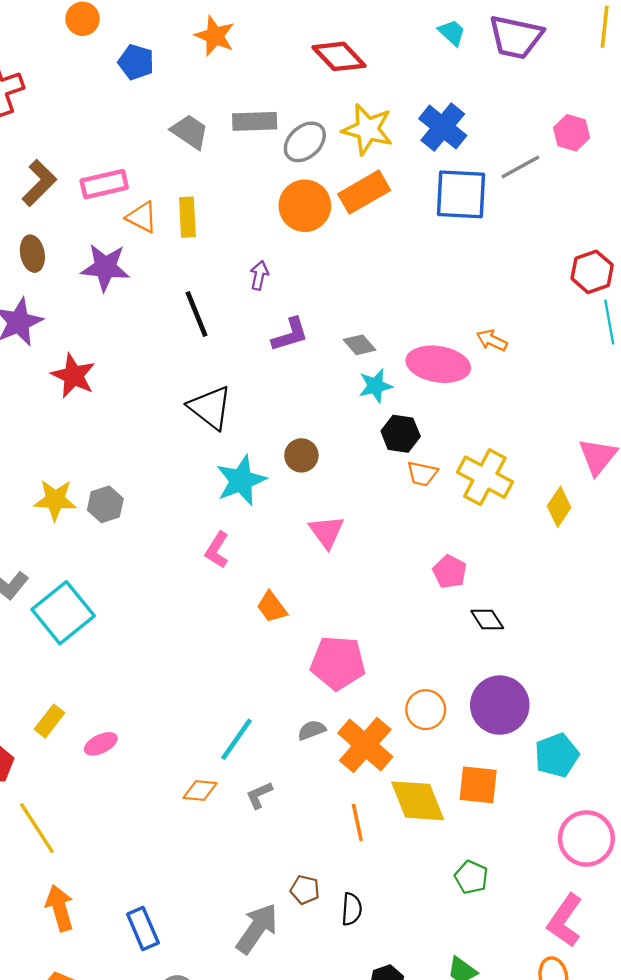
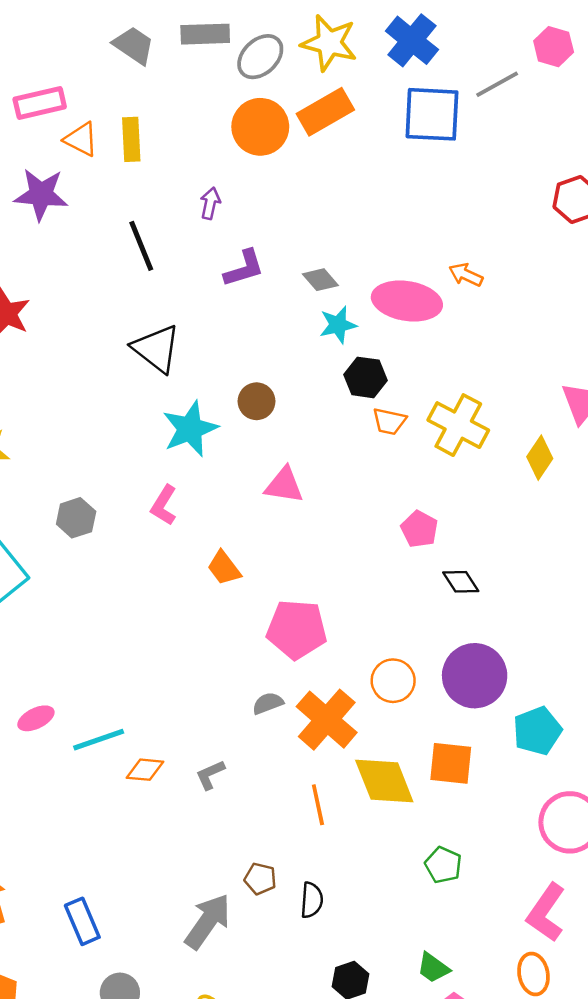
gray hexagon: (105, 504) -> (76, 518), moved
pink triangle: (326, 532) -> (284, 485), turned -45
cyan line: (236, 739) -> (99, 740), moved, turned 36

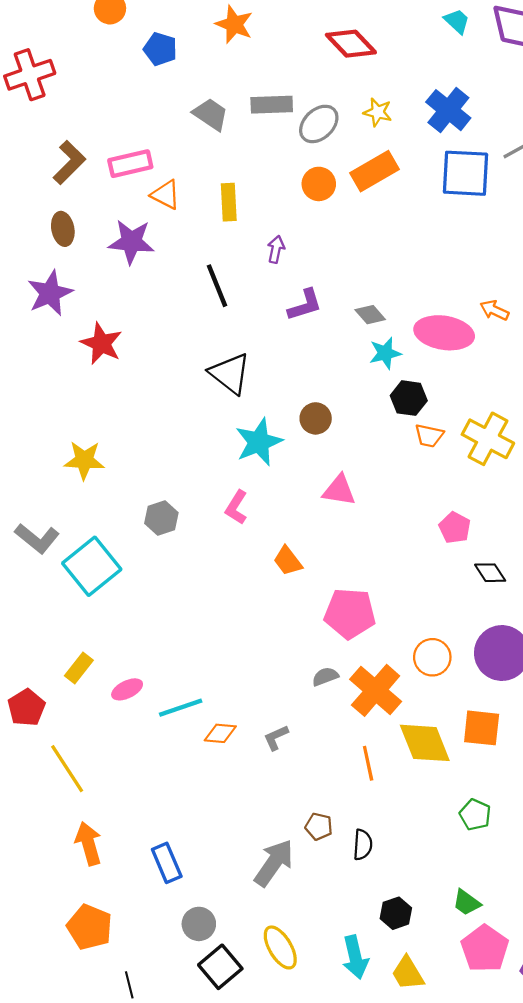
yellow star: (329, 43) -> (378, 112), size x0.6
orange circle: (260, 127) -> (319, 184), size x0.7
yellow rectangle: (131, 139) -> (229, 202), moved

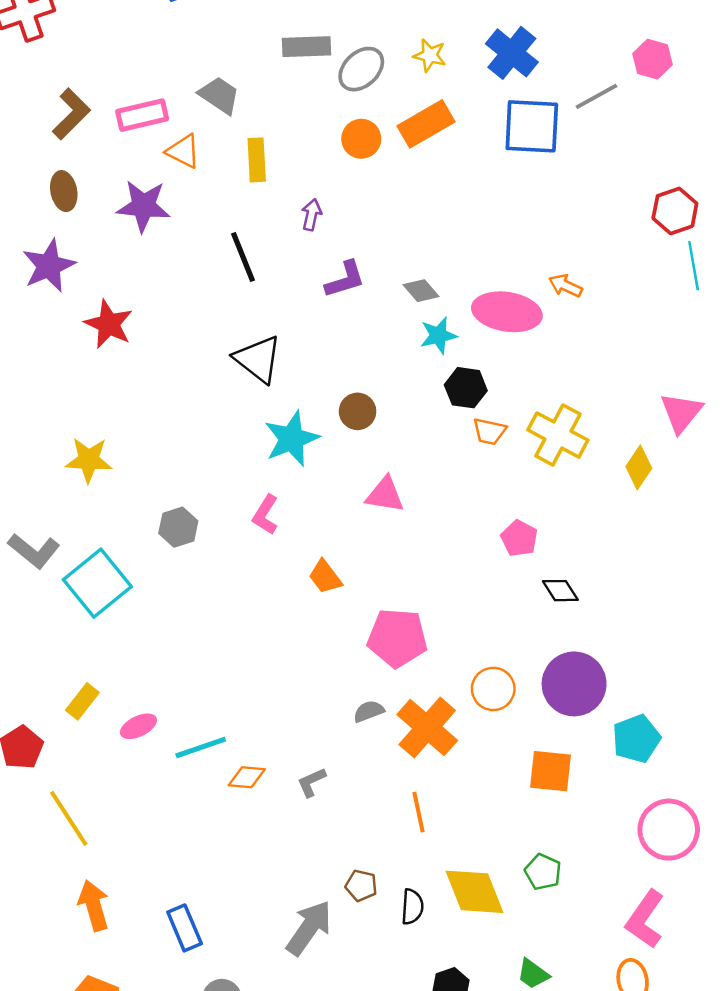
gray trapezoid: (211, 114) -> (219, 95), moved
yellow diamond: (425, 743) -> (475, 892), moved

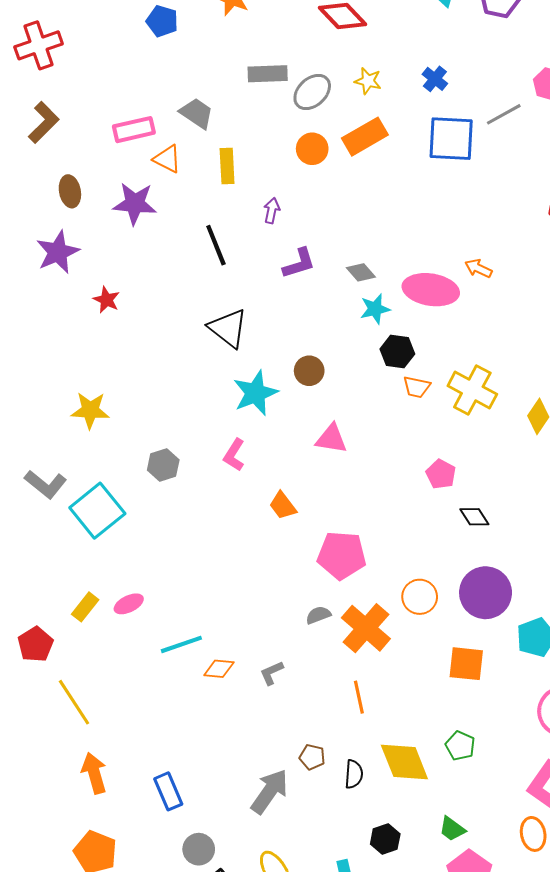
blue cross: (512, 53) -> (435, 79), size x0.6
brown L-shape: (71, 114) -> (44, 122), moved
red star: (109, 324) -> (106, 300), size x0.7
pink ellipse: (138, 726) -> (129, 604), moved

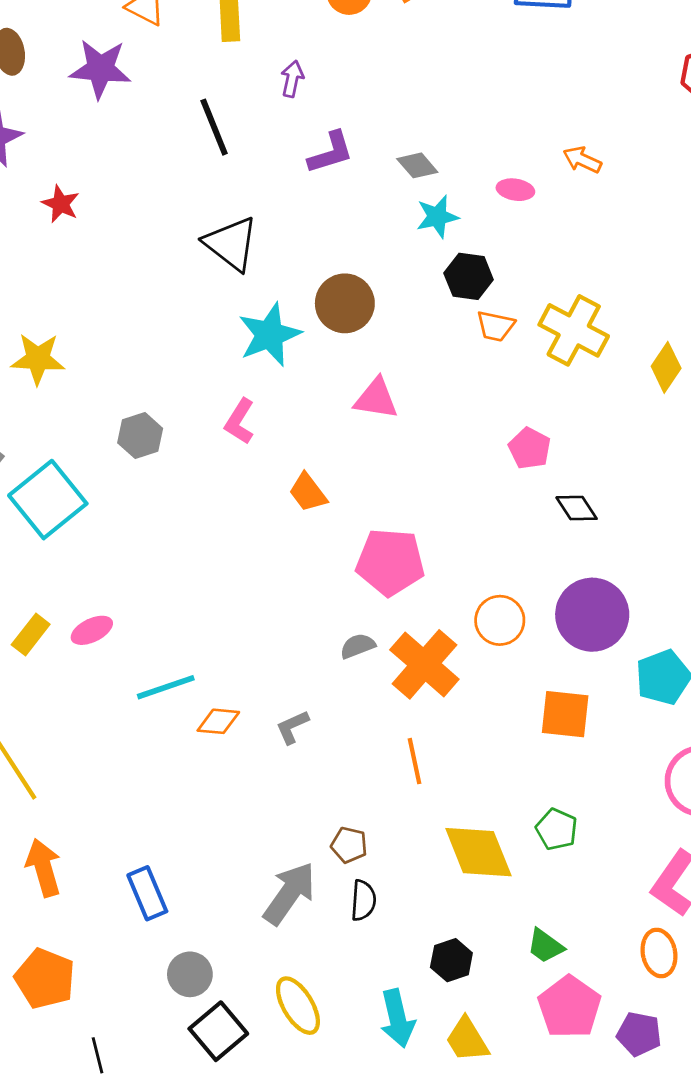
pink ellipse: (431, 290) -> (515, 190), size x0.5
brown circle: (309, 371) -> (345, 303), size x1.4
black semicircle: (354, 774) -> (363, 900), moved

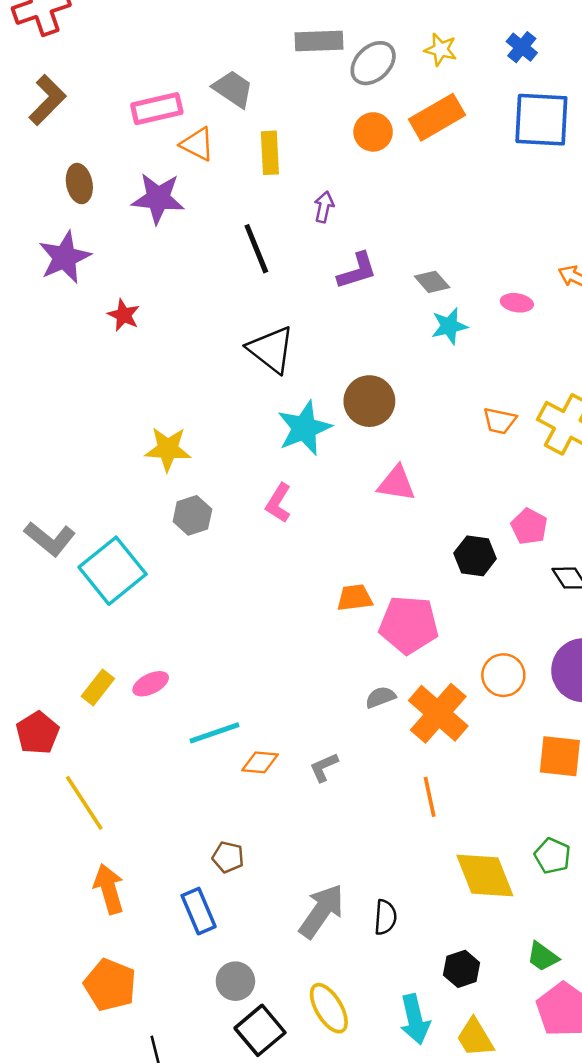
black hexagon: (469, 276) -> (475, 556), moved
yellow star: (38, 359) -> (168, 449), moved
orange trapezoid: (308, 492) -> (355, 598), moved, turned 120
brown pentagon: (349, 845) -> (228, 857), moved

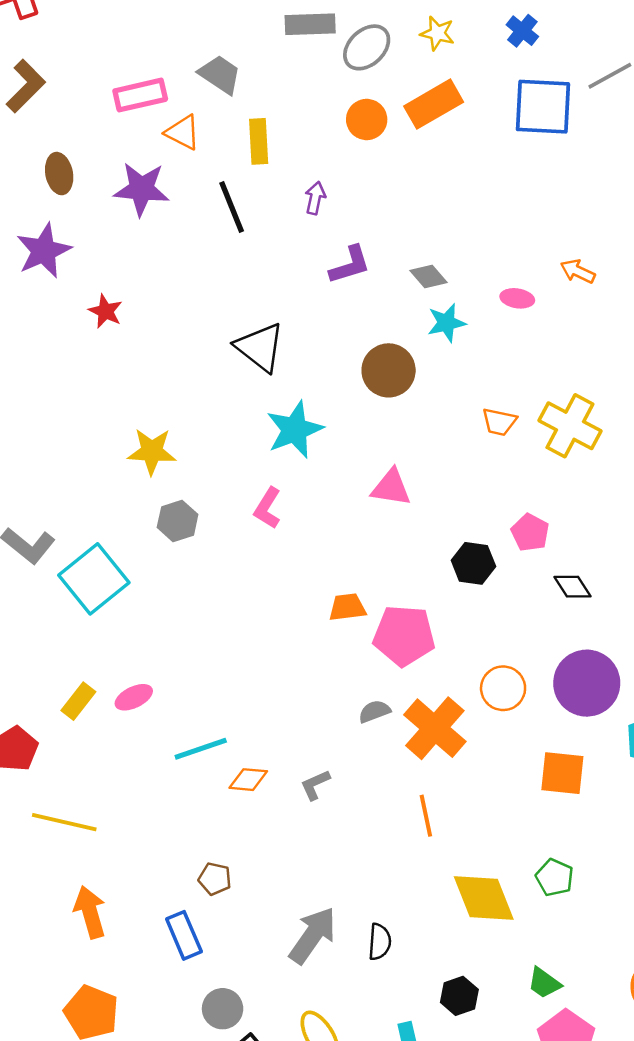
black line: (256, 249) -> (232, 207), moved
brown circle: (369, 401) -> (389, 370), moved
yellow line: (84, 803) -> (64, 822), turned -44

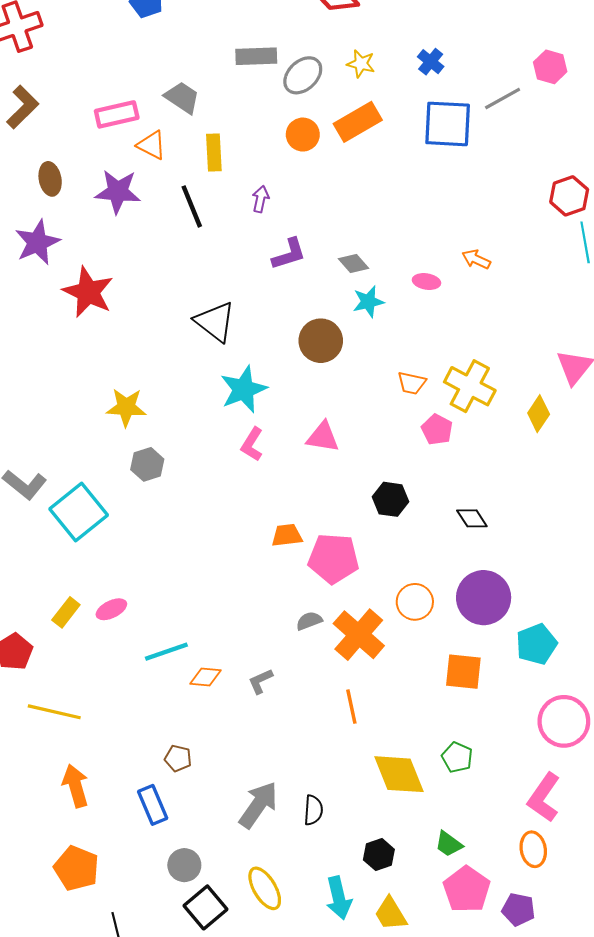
red star: (105, 311) -> (88, 292), size x1.8
pink L-shape: (268, 508) -> (252, 444), moved
pink pentagon: (530, 533) -> (437, 430), moved

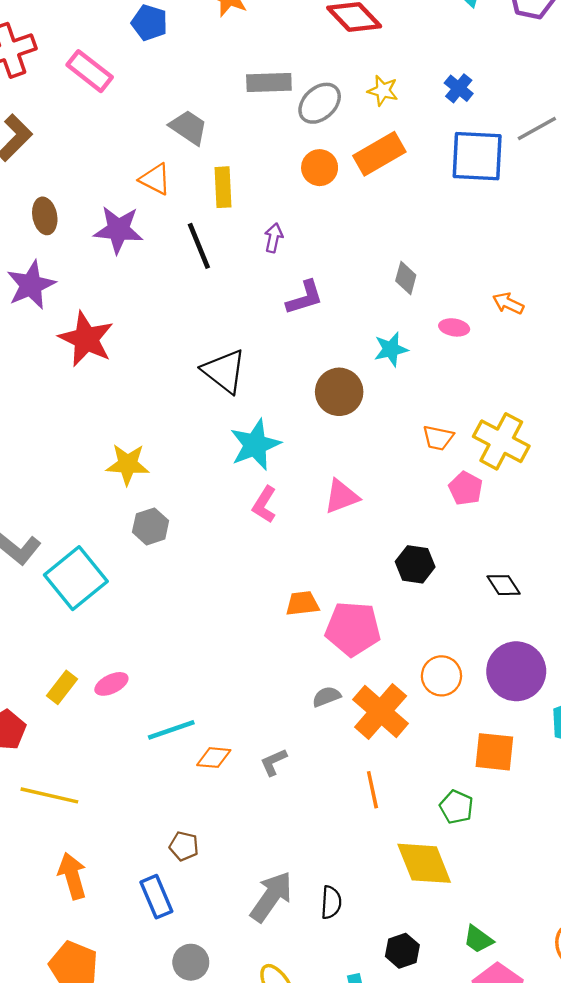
pink rectangle: (117, 114) -> (90, 71), moved, turned 51
gray diamond: (354, 264) -> (406, 278), moved, turned 56
pink triangle: (323, 437) -> (341, 496), turned -30
green pentagon: (457, 757) -> (456, 807), moved

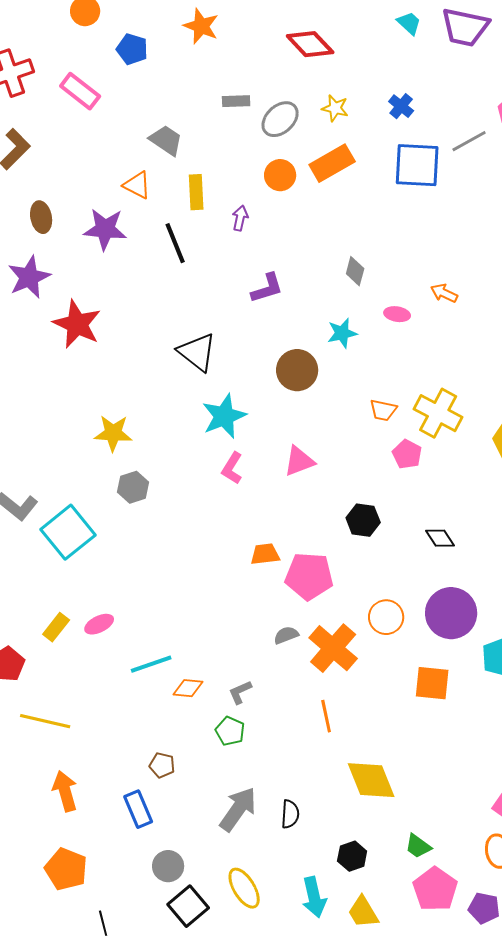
gray rectangle: (269, 83) -> (236, 101), size x0.7
purple arrow: (274, 238) -> (240, 218), moved
green pentagon: (456, 807) -> (230, 731), moved

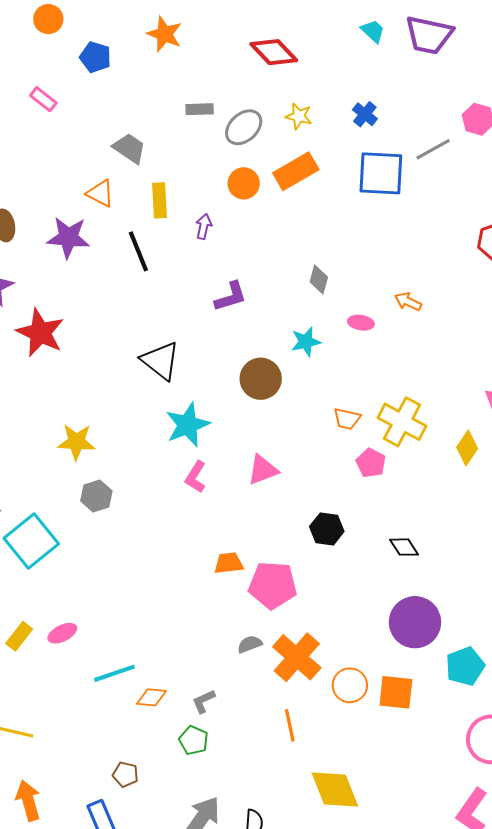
pink rectangle: (80, 91) -> (43, 99), size x0.7
orange circle: (386, 617) -> (350, 685), moved

